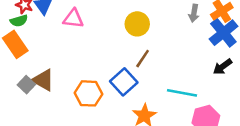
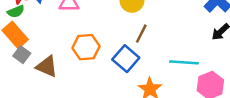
gray square: (26, 85) -> (22, 55), moved
orange hexagon: (89, 93) -> (86, 47), moved

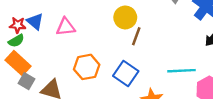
brown line: (141, 34) -> (136, 36), moved

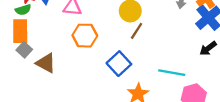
orange rectangle: (18, 63) -> (20, 31), turned 35
orange hexagon: (87, 67) -> (85, 36), moved

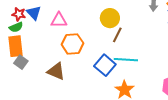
brown triangle: (46, 63) -> (56, 71), moved
cyan line: (172, 73) -> (126, 60), moved

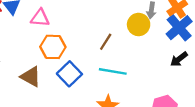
yellow circle: (110, 18) -> (139, 25), moved
blue square: (105, 65) -> (69, 74), moved

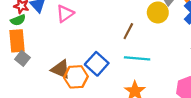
pink triangle: (40, 18) -> (65, 14), turned -36
orange hexagon: (53, 47) -> (76, 77), moved

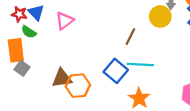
green semicircle: (18, 20) -> (29, 32), moved, turned 56
blue square: (97, 64) -> (116, 71), moved
brown triangle: (61, 69) -> (62, 78), turned -30

